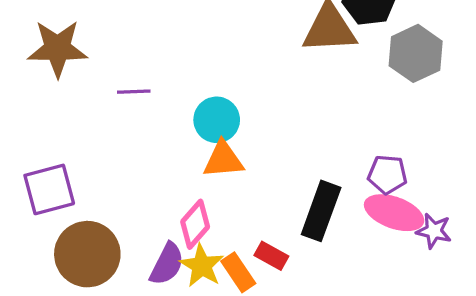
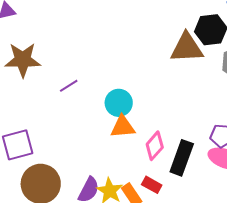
purple line: (134, 92) -> (69, 86), turned -30
pink diamond: (195, 224) -> (155, 146), moved

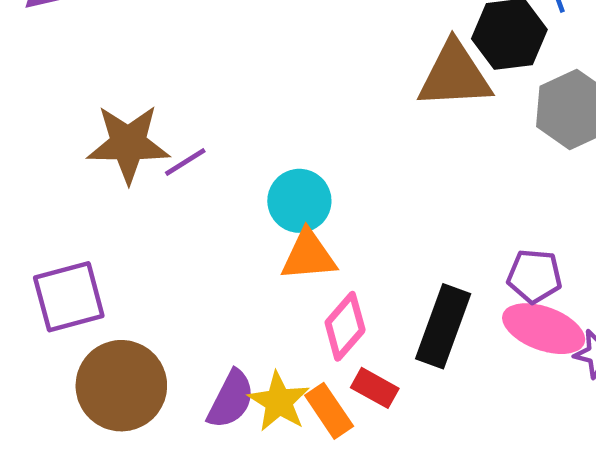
brown star: (23, 60) -> (128, 144), moved
pink diamond: (155, 146) -> (345, 326), moved

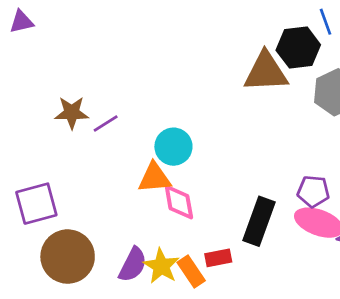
brown star: (128, 144) -> (72, 113), size x0.7
orange triangle: (309, 256) -> (154, 178), moved
pink diamond: (345, 326) -> (179, 202), moved, turned -51
red rectangle: (375, 388) -> (218, 258), turned -40

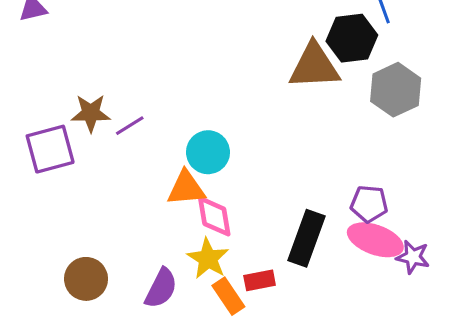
purple square: (36, 204) -> (50, 149), moved
brown circle: (68, 257) -> (86, 279), size x0.7
yellow star: (161, 266) -> (208, 259), moved

